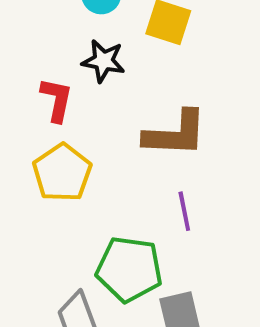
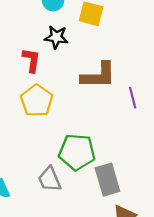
purple line: (184, 211) -> (133, 98), moved

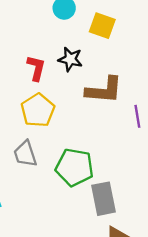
black star: (56, 37) -> (70, 59), moved
gray trapezoid: (50, 179) -> (25, 154), moved

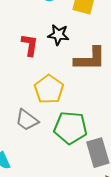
yellow pentagon: (38, 110) -> (49, 89), moved
gray trapezoid: (25, 154) -> (27, 120), turned -30

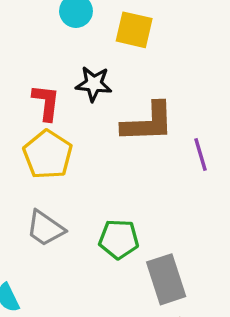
yellow pentagon: (49, 89) -> (48, 155), moved
green pentagon: (70, 128) -> (119, 239), size x0.7

